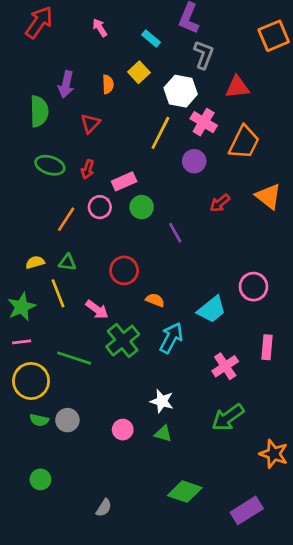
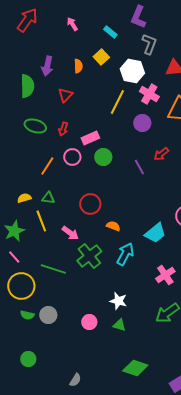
purple line: (175, 233) -> (139, 167), moved
pink line: (22, 342) -> (14, 257), turned 56

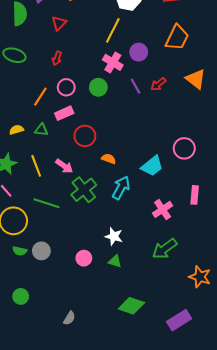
pink cross: (149, 94) -> (113, 62), moved
green ellipse: (35, 126) -> (14, 55), moved
pink rectangle: (90, 138) -> (64, 113), moved
purple line: (139, 167) -> (136, 86), moved
yellow line: (41, 221) -> (36, 166), moved

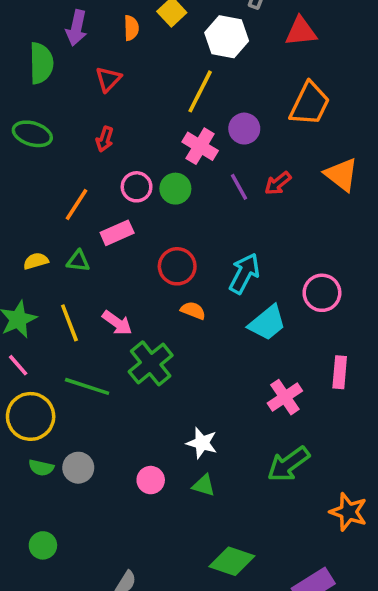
pink circle: (66, 87) -> (137, 187), moved
red circle: (85, 136) -> (177, 266), moved
cyan arrow: (121, 188) -> (244, 273), moved

